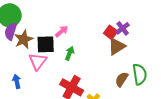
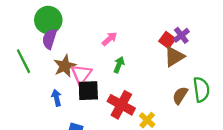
brown star: (24, 39) -> (65, 66), moved
black square: (46, 44) -> (88, 91), moved

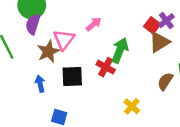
green arrow: (119, 65) -> (120, 50), moved, size x1.5
pink triangle: (81, 74) -> (64, 40), moved
red cross: (121, 105) -> (106, 67), moved, size x0.7

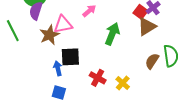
pink triangle: (64, 40) -> (63, 24), turned 42
red cross: (106, 67) -> (98, 78), moved
blue arrow: (40, 84) -> (58, 68), moved

